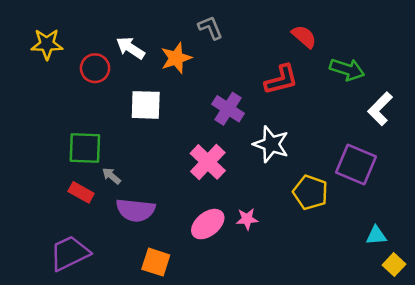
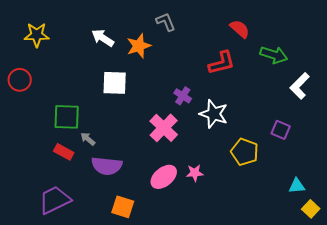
red circle: (95, 68) -> (20, 80), moved
purple cross: (228, 109) -> (183, 96), moved, size x0.7
purple square: (356, 164) -> (281, 130), size x0.6

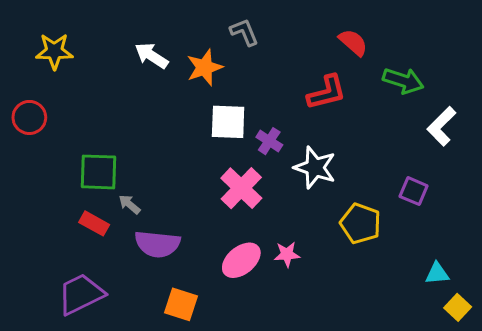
white square: (115, 83) -> (228, 122), moved

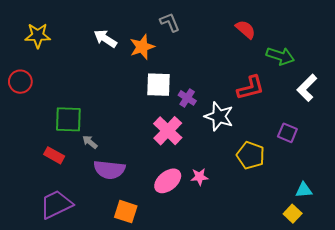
red L-shape: (327, 92) -> (251, 88), moved
red rectangle: (94, 223) -> (54, 155), moved
yellow square: (458, 307) -> (293, 214), moved

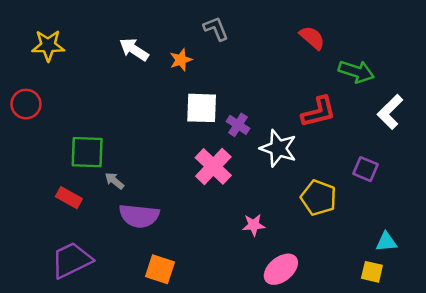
orange star: (142, 47) -> (181, 60), size x0.7
pink ellipse: (168, 181) -> (281, 269), moved
yellow square: (293, 214) -> (372, 272), turned -30

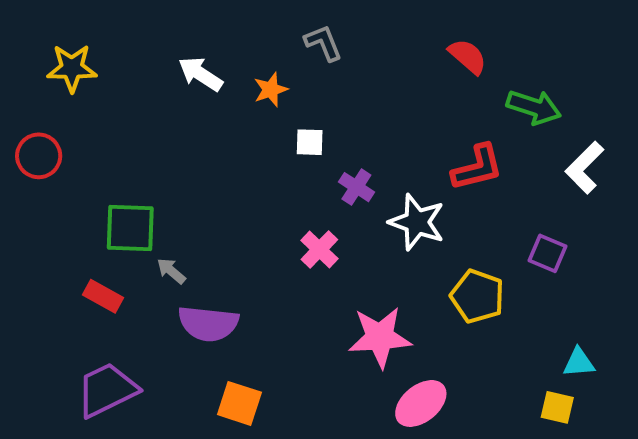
white square: (202, 108) -> (310, 142), moved, size x0.6
pink cross: (213, 166) -> (319, 249), size x0.7
pink star: (254, 225) -> (380, 337), size x1.8

